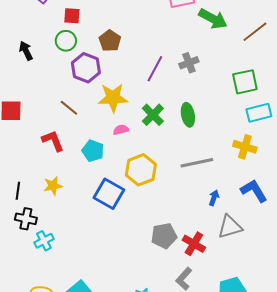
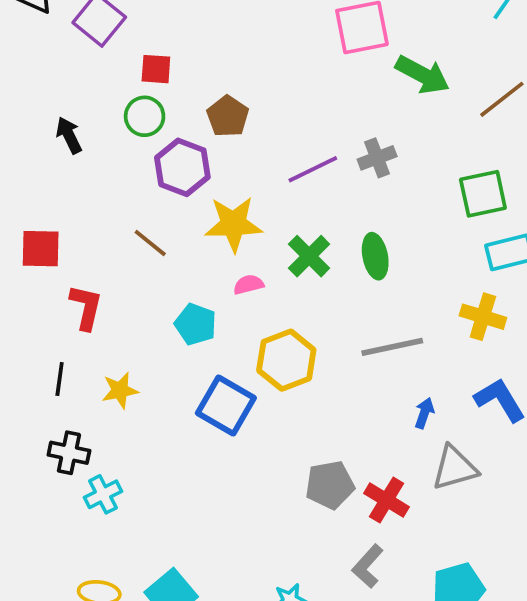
purple line: (155, 69) -> (313, 169), turned 36
red L-shape: (53, 141) -> (86, 307), moved, turned 35
black line: (18, 191) -> (60, 379), moved

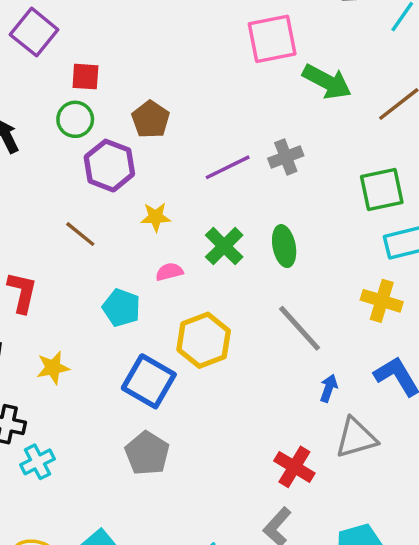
yellow star: (233, 224) -> (156, 217), size x0.6
gray line: (392, 347) -> (300, 328), turned 60
gray pentagon: (330, 485) -> (147, 453), moved, turned -30

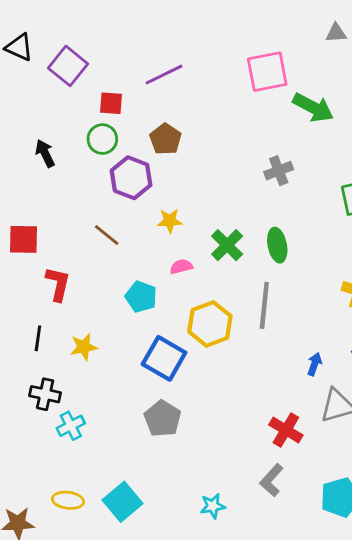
purple line: (228, 167) -> (164, 75), moved
gray line: (300, 328) -> (264, 305), moved, turned 48

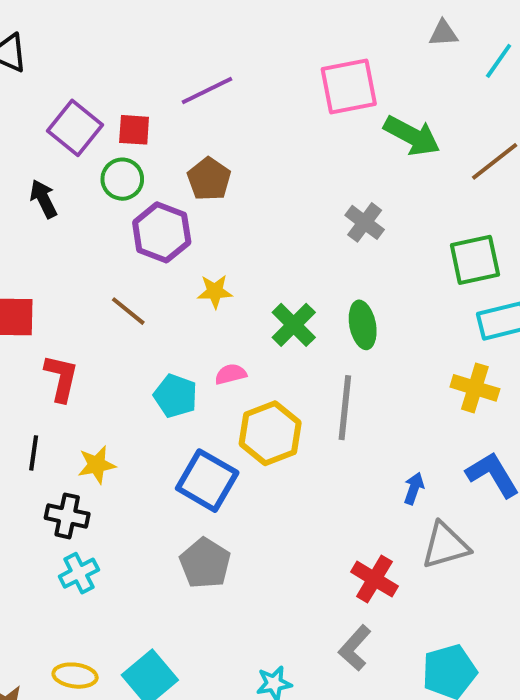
purple square: (68, 66) -> (75, 128), moved
gray cross: (279, 171) -> (365, 222), turned -32
pink semicircle: (181, 267) -> (231, 374), moved
black cross: (45, 394) -> (67, 516), moved

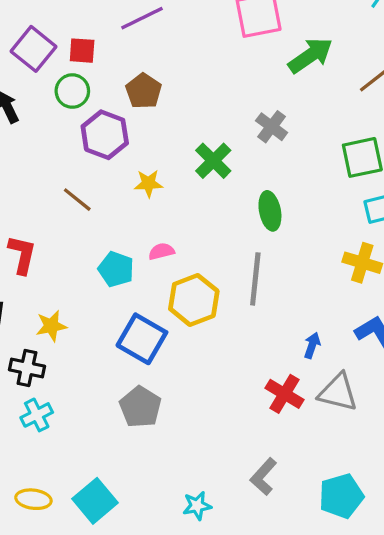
green arrow: (412, 136) -> (310, 55), turned -63
green cross: (294, 325) -> (213, 161), moved
gray triangle: (445, 546) -> (338, 392), turned 30
red cross: (374, 579) -> (285, 394), moved

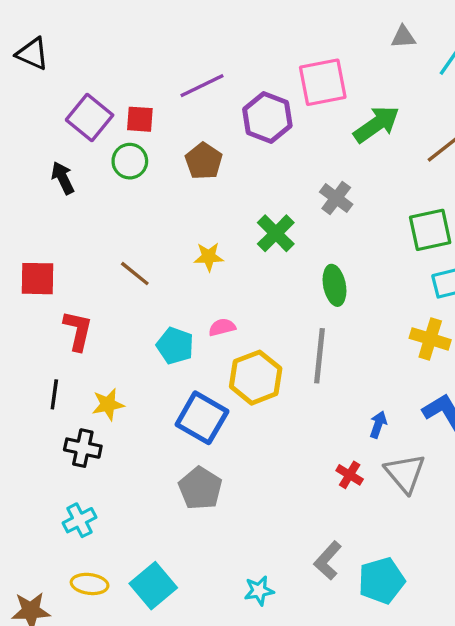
purple hexagon: (105, 135) -> (267, 117), moved
gray triangle: (338, 392) -> (405, 473), turned 36
red cross: (285, 394) -> (350, 475), size x0.7
cyan cross: (37, 415) -> (79, 520), moved
cyan pentagon: (341, 496) -> (381, 581), moved

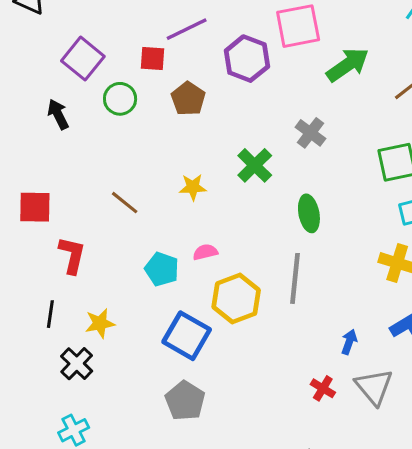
red square: (140, 119) -> (153, 59), moved
black cross: (83, 448) -> (77, 364), turned 32

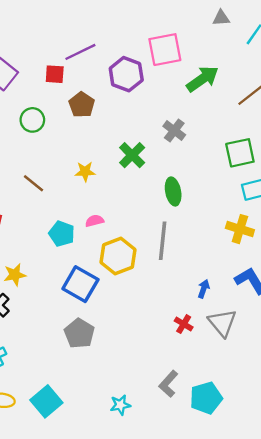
green circle: (120, 99) -> (32, 120), moved

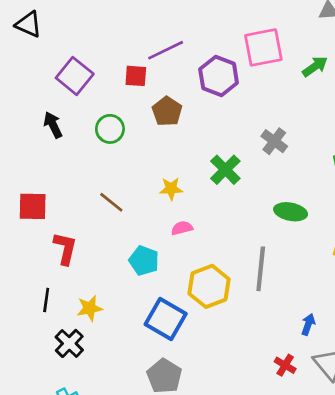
green arrow: (202, 79) -> (315, 66), moved, size x0.7
green ellipse: (173, 191) -> (291, 212), moved, turned -68
pink semicircle: (95, 221) -> (182, 228), moved

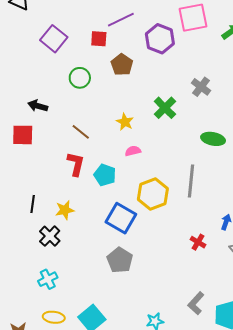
black arrow: (53, 125) -> (38, 106), moved, turned -48
yellow star: (171, 189) -> (125, 122), turned 30
red L-shape: (65, 248) -> (76, 164), moved
red cross: (285, 365) -> (198, 242), moved

